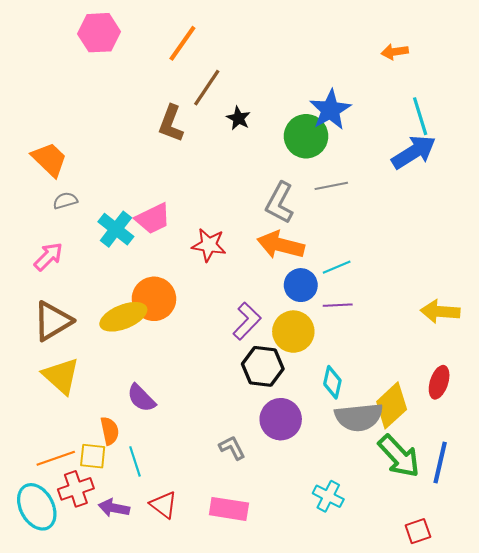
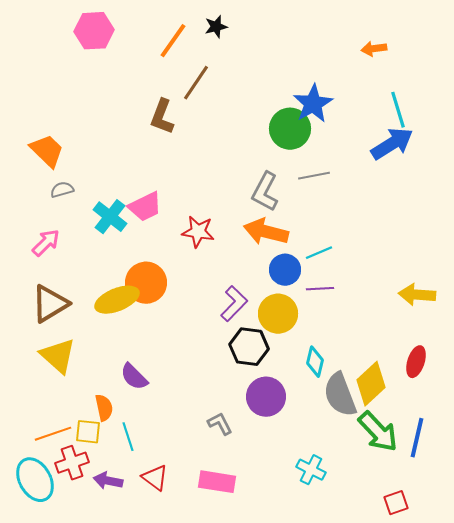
black star: (238, 118) -> (216, 27), moved, turned 30
gray semicircle: (359, 417) -> (340, 395), turned 75

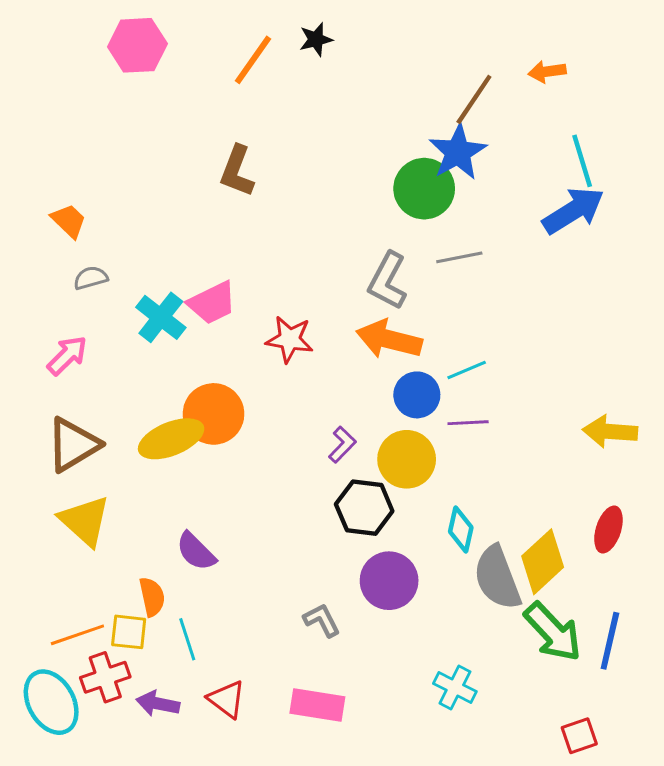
brown line: (196, 83) -> (474, 99), moved
orange trapezoid: (47, 151) -> (69, 221), size x0.7
purple L-shape: (234, 304) -> (342, 445), size x0.7

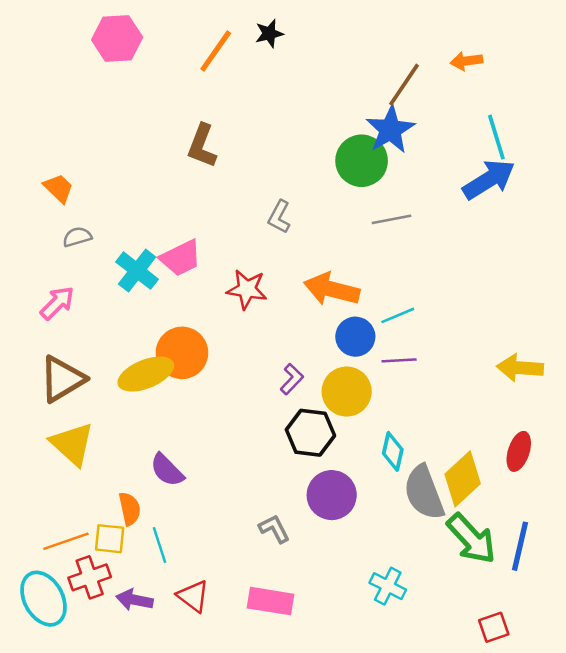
gray L-shape: (388, 281) -> (279, 217), moved, size x0.7

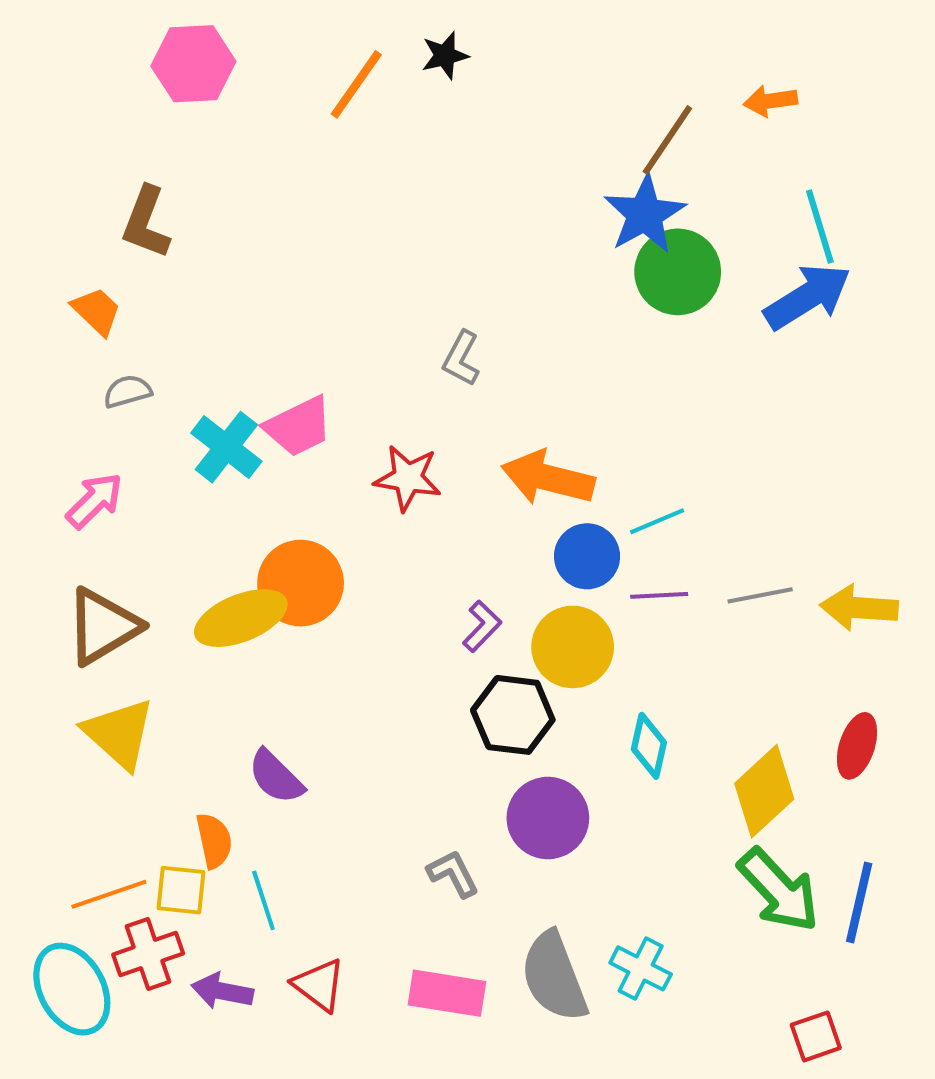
brown L-shape: (202, 146) -> (146, 222), moved
green circle: (362, 161) -> (678, 272), moved
gray line: (392, 219) -> (760, 595), moved
gray semicircle: (424, 493) -> (554, 977), moved

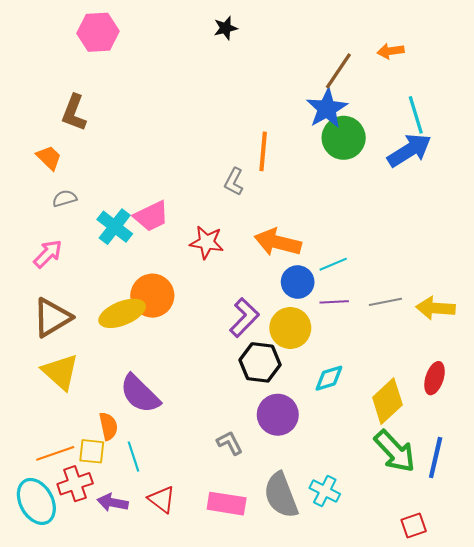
orange line: (356, 84) -> (263, 151), moved, turned -30
purple L-shape: (482, 626) -> (244, 318), size x1.5
cyan diamond: (649, 746) -> (329, 378), turned 60
purple semicircle: (276, 777) -> (140, 394), size x1.4

